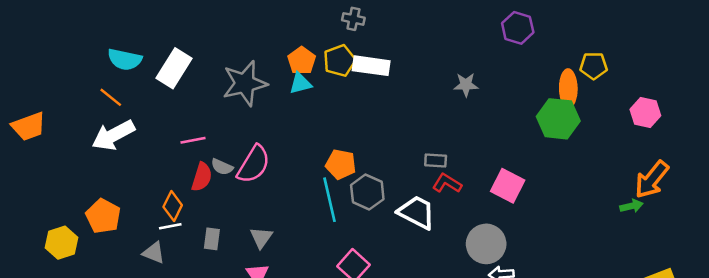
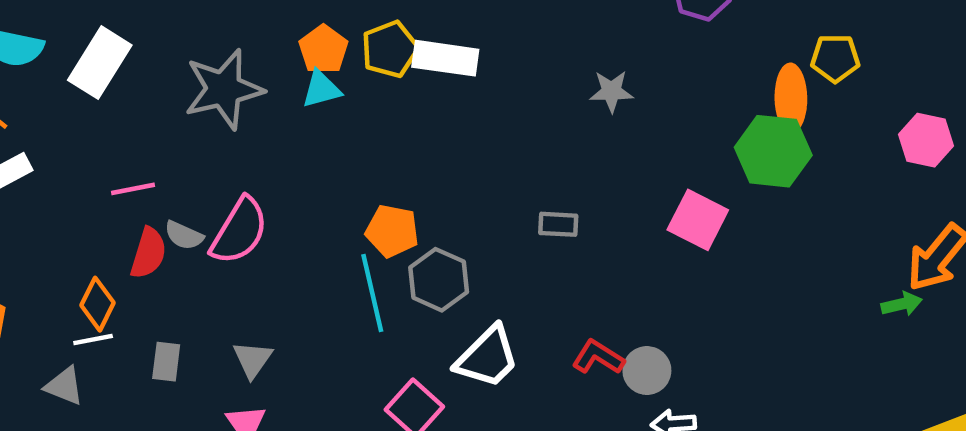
red L-shape: (447, 183) -> (598, 357), moved
pink square: (508, 186) -> (698, 220), moved
white trapezoid: (417, 212) -> (487, 357), moved, turned 108
gray circle: (486, 244) -> (647, 371), size x0.7

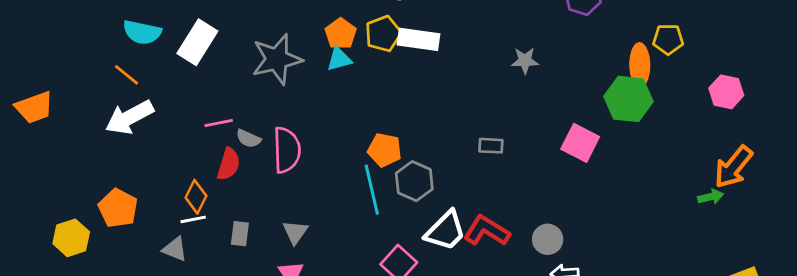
pink semicircle: (239, 231) -> (287, 150), turned -33
gray semicircle: (184, 235) -> (248, 139), moved
red L-shape: (598, 357) -> (487, 231), moved, size x1.4

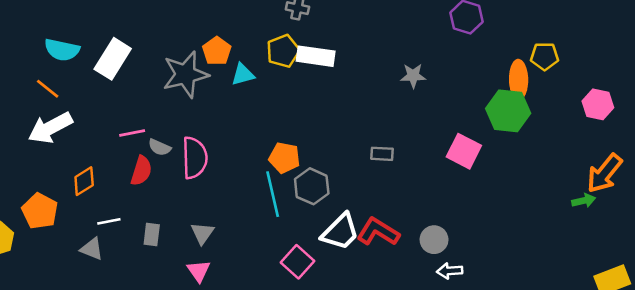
orange pentagon: (341, 34) -> (217, 51), moved
orange diamond: (196, 197) -> (84, 181), moved, turned 32

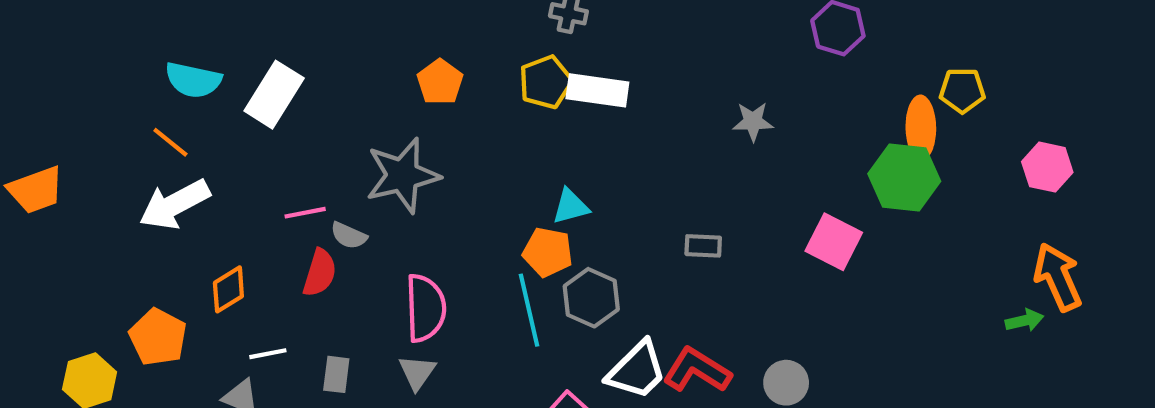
gray star: (186, 74) -> (403, 175), moved
cyan triangle: (243, 74) -> (571, 206), moved
pink semicircle: (195, 158) -> (425, 308), moved
orange arrow: (604, 173) -> (1058, 277), turned 117

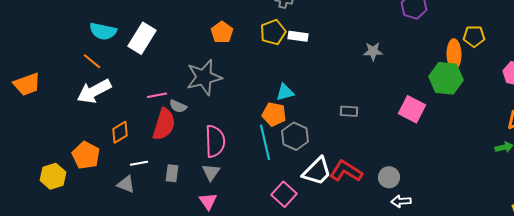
white rectangle: (597, 90) -> (298, 36), size x0.7
red semicircle: (320, 273) -> (164, 124), size x1.4

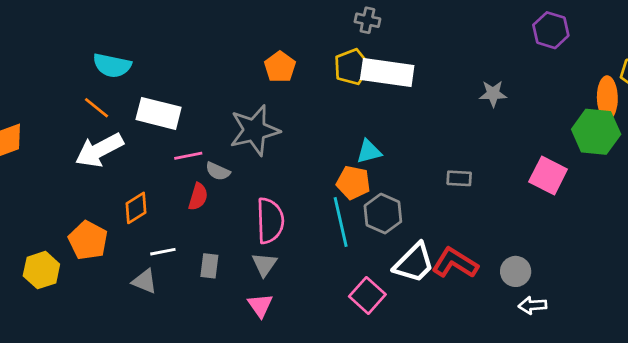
white rectangle: (298, 36) -> (387, 72), size x1.8
white rectangle: (142, 38) -> (159, 113), moved, turned 72
red semicircle: (164, 124) -> (198, 197), size x0.6

